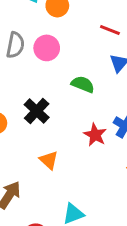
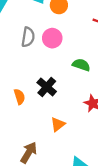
orange triangle: (49, 160) -> (58, 124), turned 42

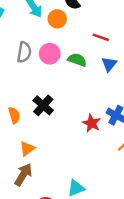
green semicircle: (81, 65) -> (77, 60), moved
orange triangle: (58, 124) -> (27, 149), moved

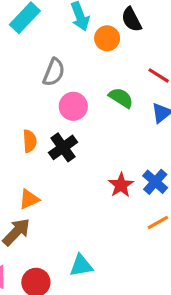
pink circle: (50, 54) -> (73, 106), moved
orange semicircle: (14, 115) -> (30, 141), moved

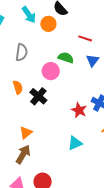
pink circle: (73, 106) -> (51, 71), moved
orange semicircle: (30, 141) -> (18, 87), moved
cyan triangle: (81, 265) -> (75, 143), moved

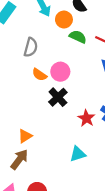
green semicircle: (66, 58) -> (78, 37), moved
orange semicircle: (18, 87) -> (39, 75), moved, turned 136
black cross: (38, 96) -> (58, 97), moved

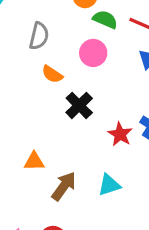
pink circle: (60, 72) -> (93, 53), moved
orange triangle: (25, 136) -> (34, 161), turned 32
brown arrow: (19, 159) -> (64, 186), moved

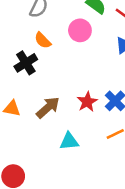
black cross: (79, 105) -> (26, 63), moved
brown arrow: (64, 186) -> (48, 107), moved

